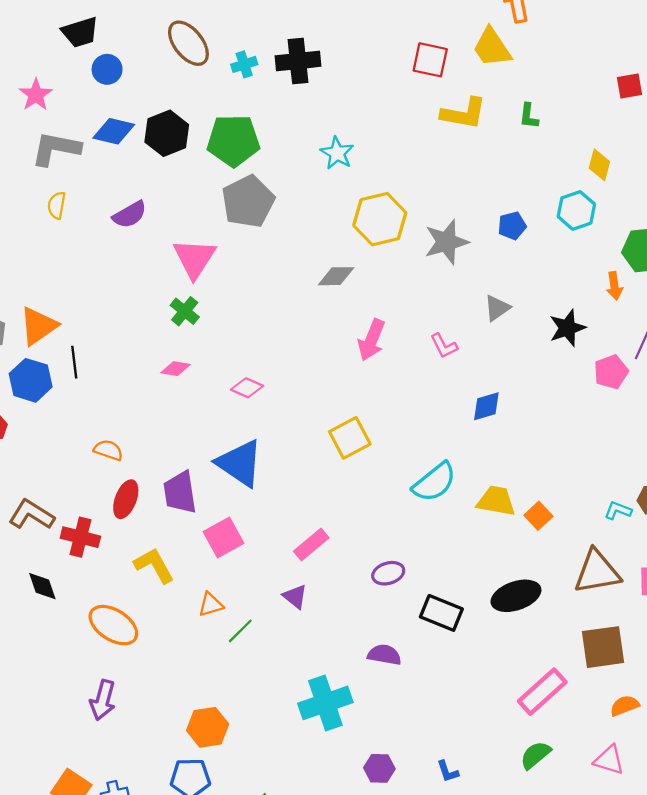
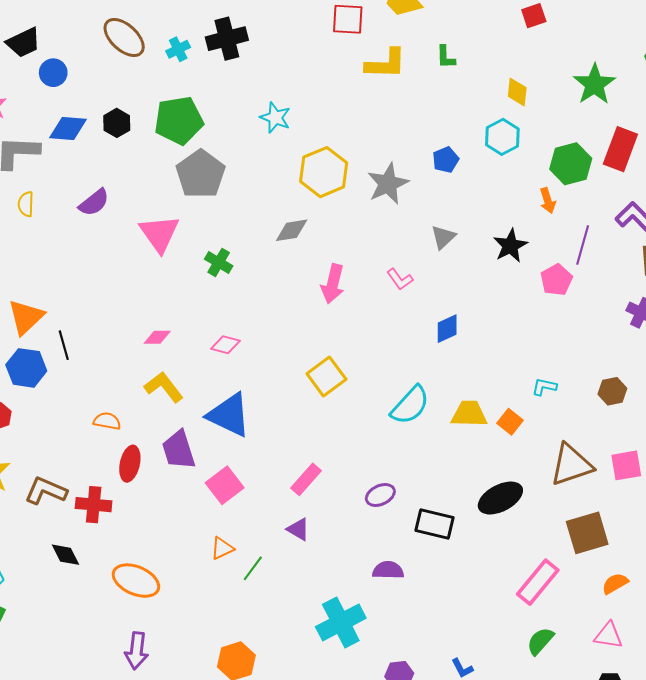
black hexagon: (167, 133) -> (117, 123), size x0.7
green cross: (185, 311) -> (219, 262), moved
cyan L-shape: (618, 510) -> (544, 387), moved
yellow L-shape: (154, 565) -> (164, 387), moved

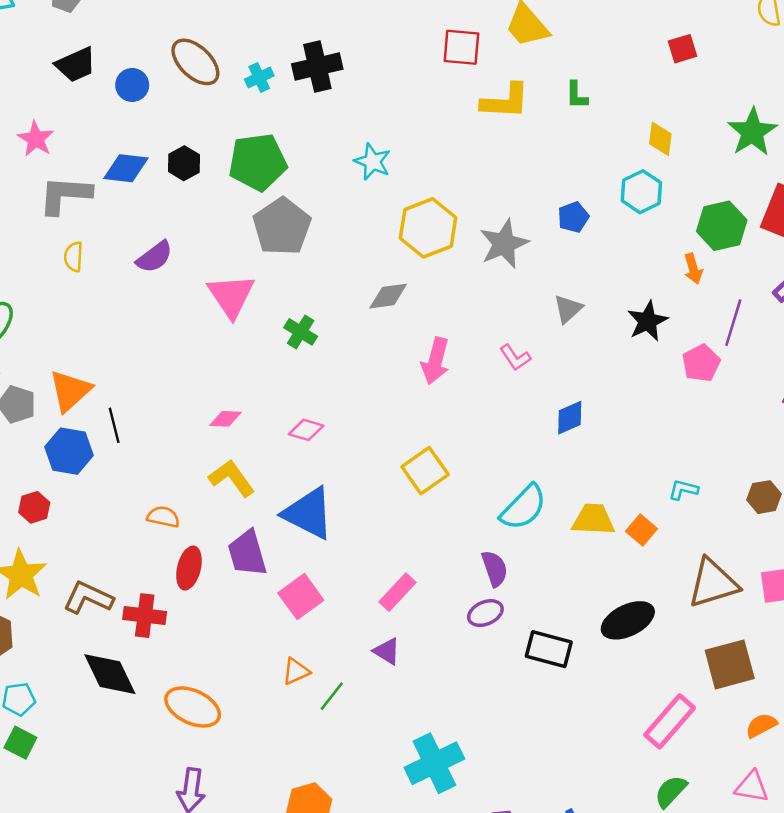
blue circle: (53, 73) -> (132, 85), moved
black diamond: (66, 555) -> (110, 674), size x1.6
purple semicircle: (388, 570) -> (495, 569), moved, turned 68

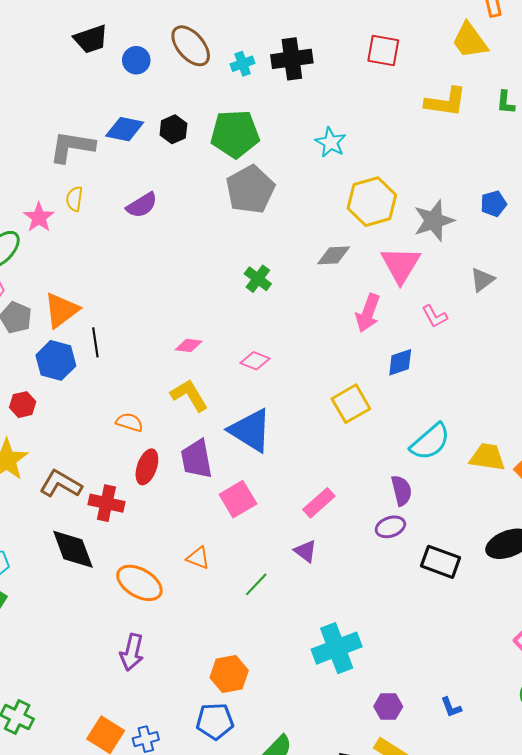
red square: (461, 47) -> (383, 50), moved
pink star: (36, 139) -> (39, 217), moved
pink triangle: (231, 296) -> (401, 265), moved
blue diamond: (570, 418) -> (400, 362), moved
orange triangle: (296, 671) -> (198, 558), moved, turned 40

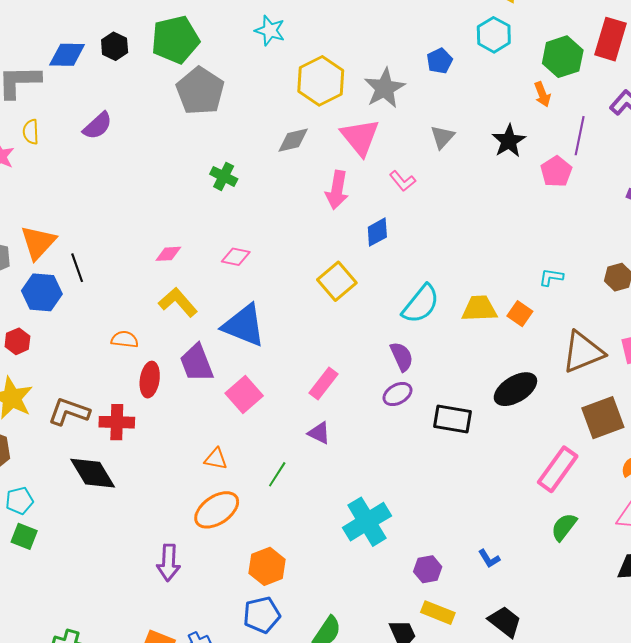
orange ellipse: (139, 583) -> (217, 510), moved, turned -54

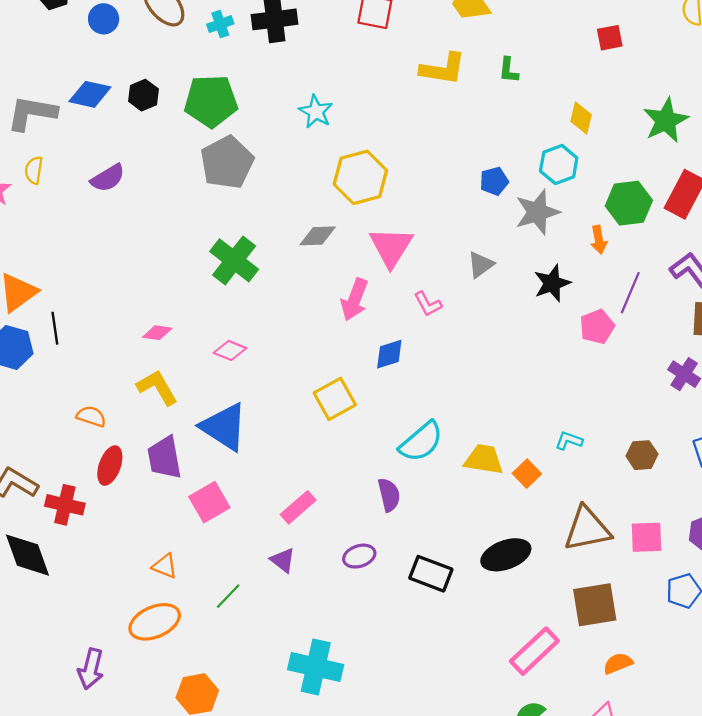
gray star: (385, 88) -> (537, 212), moved
green cross: (224, 176) -> (234, 260), size x1.6
purple ellipse: (397, 394) -> (359, 556), moved
cyan cross: (367, 522) -> (316, 667), turned 33

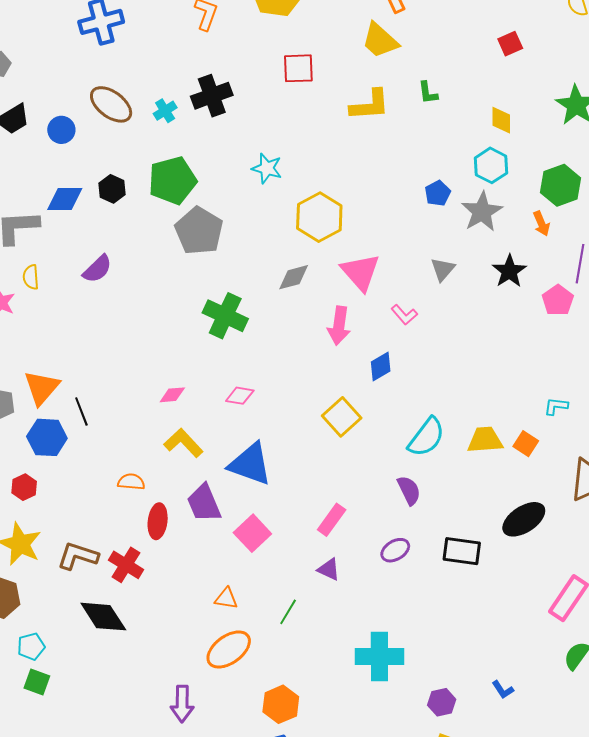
red cross: (65, 505) -> (126, 565), turned 32

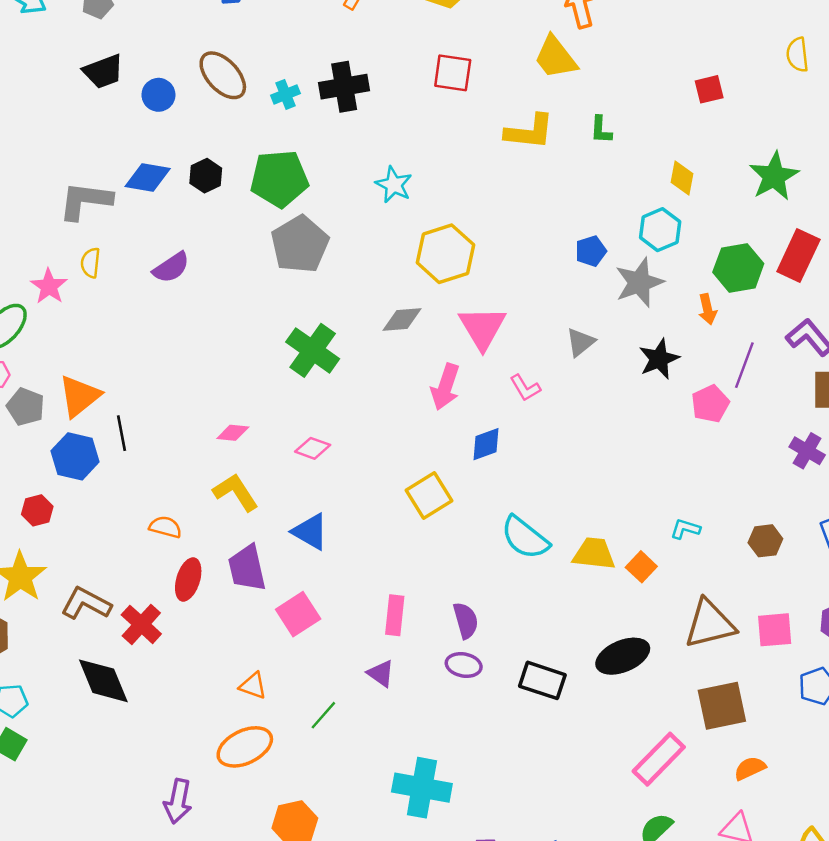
cyan semicircle: (426, 437) -> (525, 538), turned 81
blue triangle: (250, 464) -> (310, 532), size x0.7
purple semicircle: (409, 490) -> (466, 620), moved
pink rectangle: (332, 520) -> (395, 615), turned -40
purple ellipse: (395, 550) -> (464, 665), turned 32

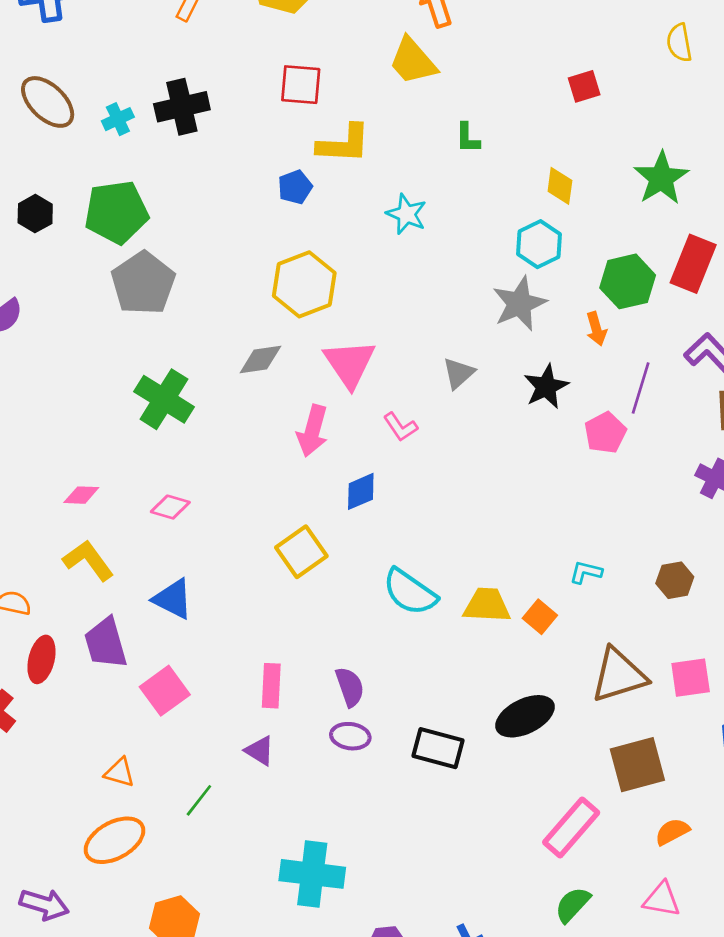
yellow L-shape: (529, 132) -> (344, 144), moved
cyan star: (394, 185) -> (406, 214), moved
blue pentagon: (591, 251) -> (295, 187), moved
purple arrow: (178, 801) -> (44, 904), turned -81

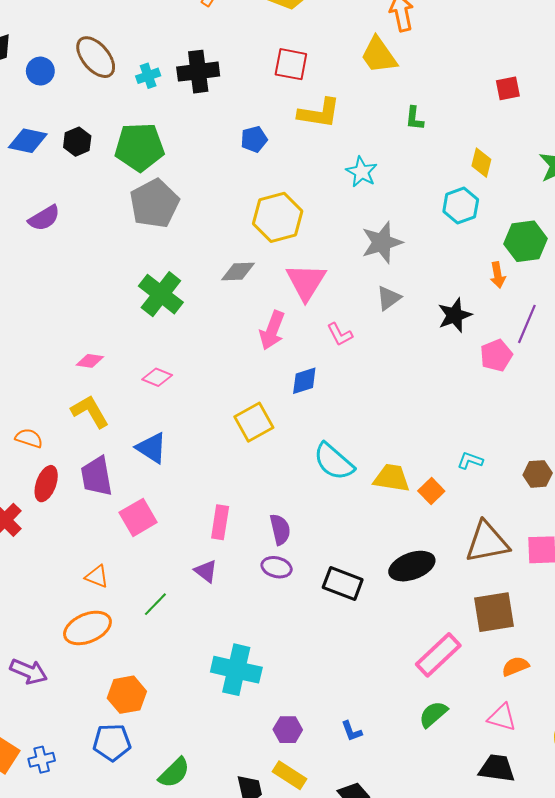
blue pentagon: (295, 187) -> (254, 139), moved
gray star: (519, 304) -> (382, 242), moved

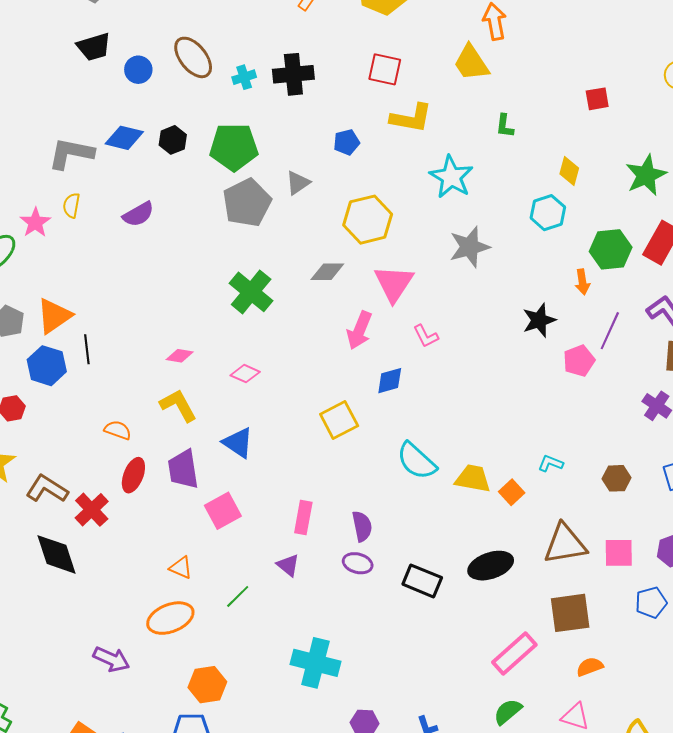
cyan star: (362, 172) -> (451, 177), size x1.4
gray triangle: (389, 298) -> (298, 183), moved

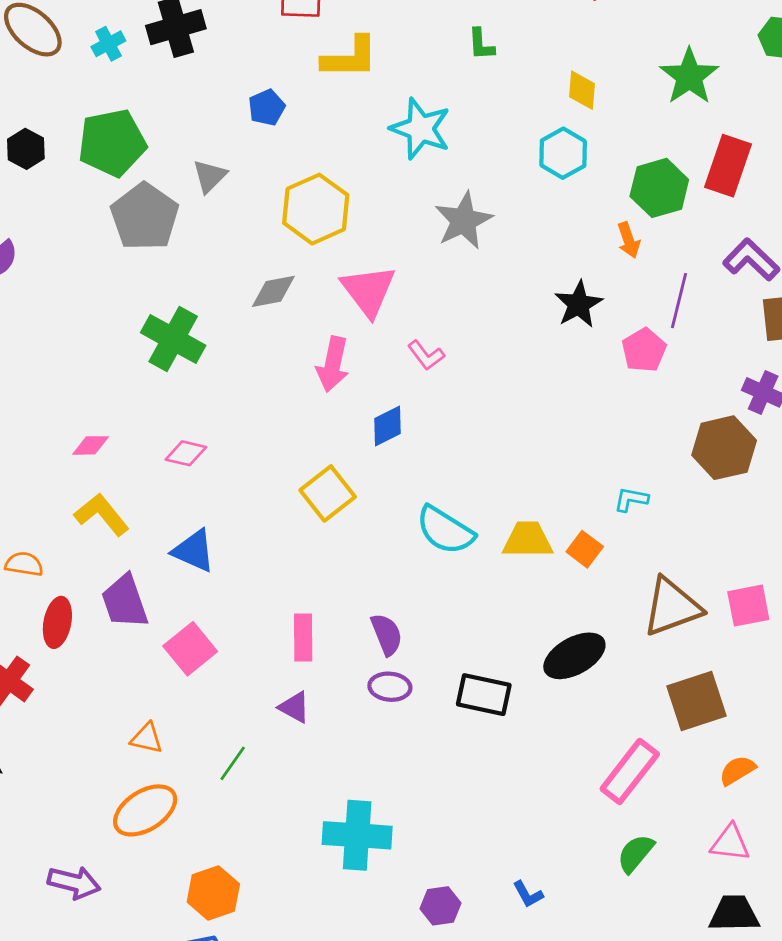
brown hexagon: (617, 478) -> (724, 448), moved, size x1.6

